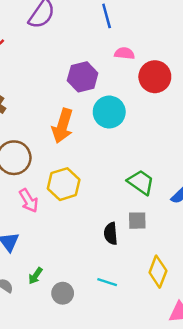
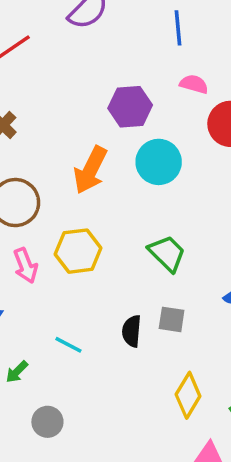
green trapezoid: (141, 182) -> (167, 253), moved
cyan line: (107, 282) -> (68, 345), moved
gray circle: (63, 293) -> (47, 422), moved

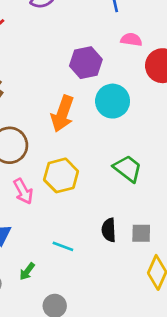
gray square: (172, 319) -> (141, 233), moved

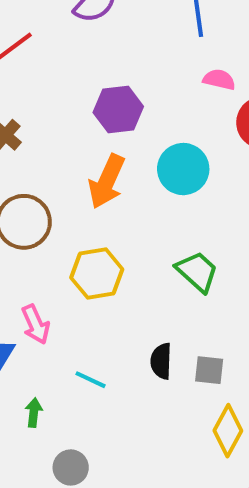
purple hexagon: (86, 63) -> (118, 109), moved
pink arrow: (23, 191) -> (36, 324), moved
green arrow: (27, 271) -> (34, 413), turned 144

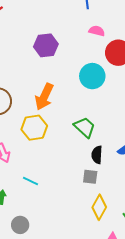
cyan circle: (183, 169) -> (92, 76), moved
orange arrow: (107, 181) -> (44, 97), moved
black semicircle: (161, 361) -> (97, 155), moved

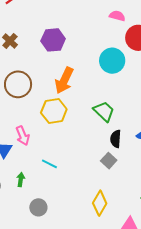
purple hexagon: (46, 45) -> (53, 40), moved
gray square: (90, 177) -> (109, 161), turned 35
yellow diamond: (99, 207) -> (100, 203), moved

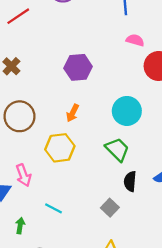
purple hexagon: (53, 40) -> (78, 67), moved
cyan circle: (112, 61) -> (127, 111), moved
orange arrow: (64, 80) -> (73, 113), size x0.6
gray square: (109, 161) -> (110, 208), moved

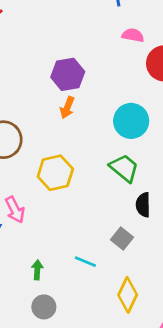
orange arrow: (73, 113) -> (67, 107), moved
cyan line: (53, 208) -> (85, 262), moved
green arrow: (20, 226) -> (37, 270), moved

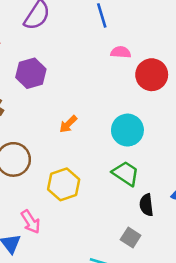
purple hexagon: (68, 74) -> (31, 73), moved
orange arrow: (67, 107) -> (68, 124), turned 30

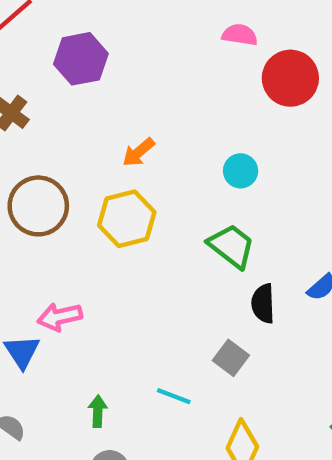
cyan circle: (127, 130) -> (241, 171), size x0.6
yellow hexagon: (64, 184) -> (127, 219), moved
pink arrow: (31, 222) -> (60, 317), turned 105

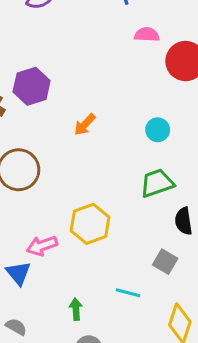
purple hexagon: (81, 59) -> (32, 86), moved
yellow hexagon: (127, 219) -> (90, 224), moved
green trapezoid: (231, 246) -> (157, 183), turned -51

